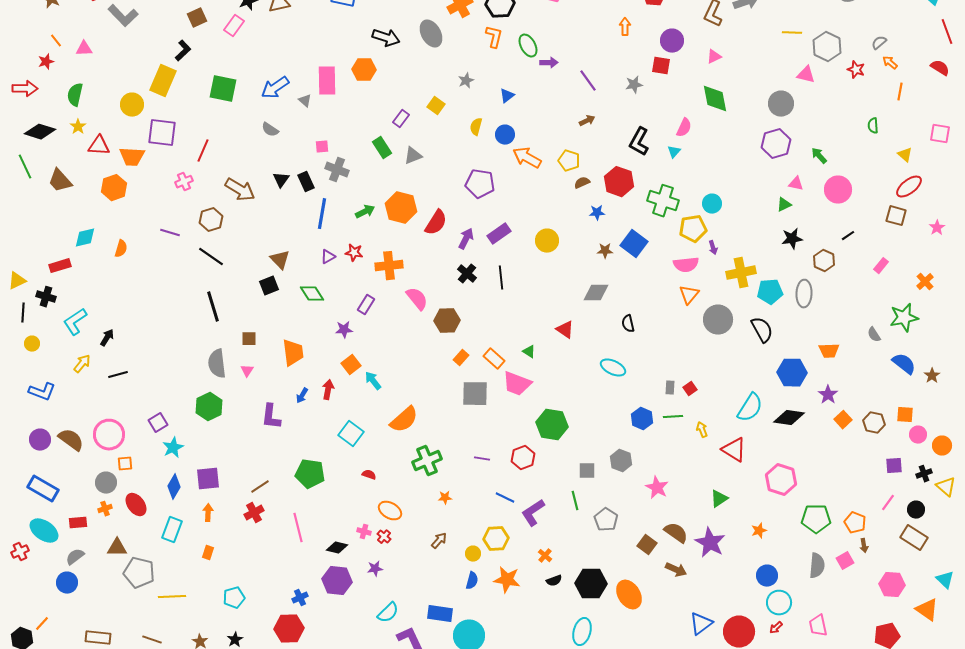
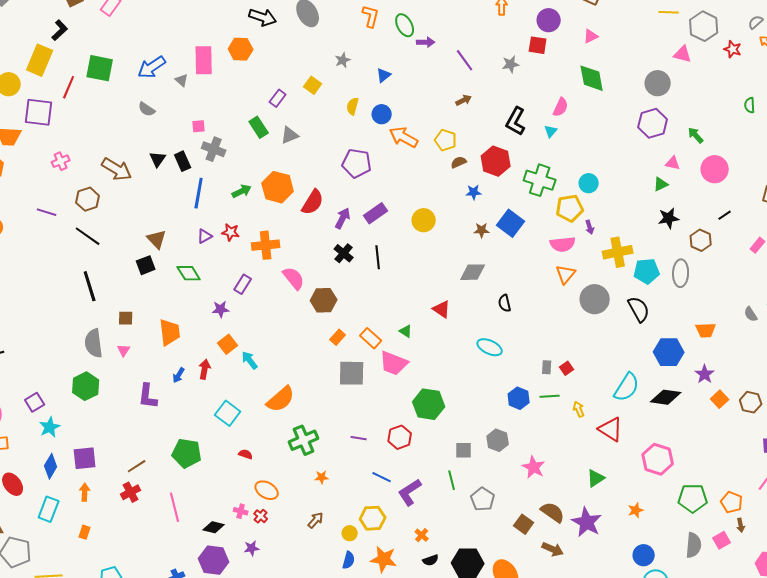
red line: (203, 151) -> (69, 87), moved

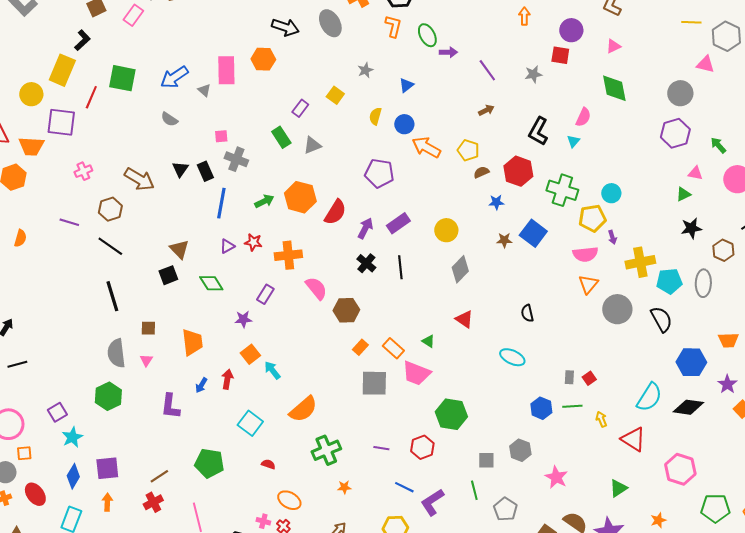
gray diamond: (473, 272) -> (460, 269), moved, turned -44

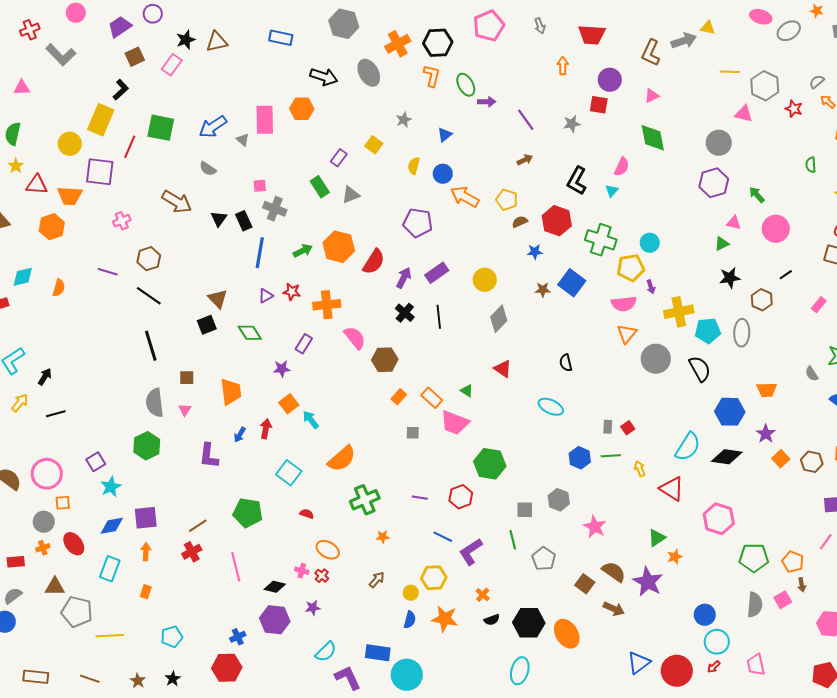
brown arrow: (139, 179) -> (177, 202), moved
gray square: (374, 383) -> (413, 433), size x0.5
blue diamond: (73, 476) -> (112, 526), turned 50
orange star: (658, 520) -> (675, 557), moved

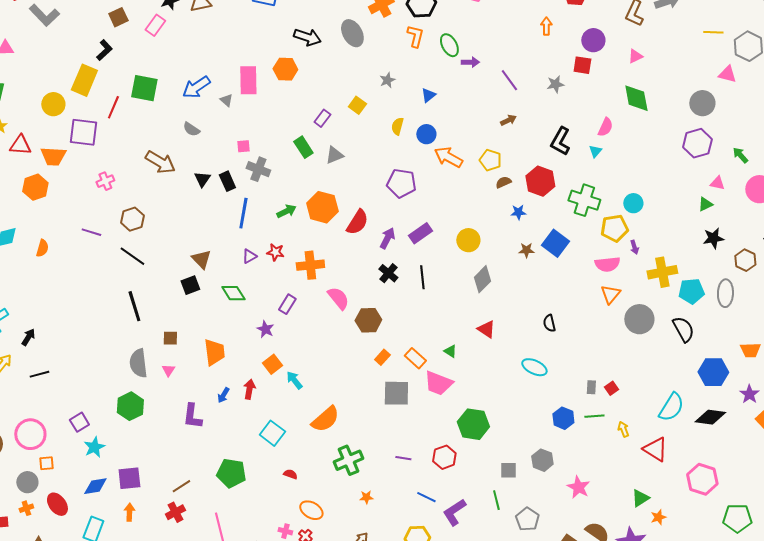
purple star: (282, 369) -> (265, 329), turned 30
gray square: (413, 433) -> (396, 393), size x2.0

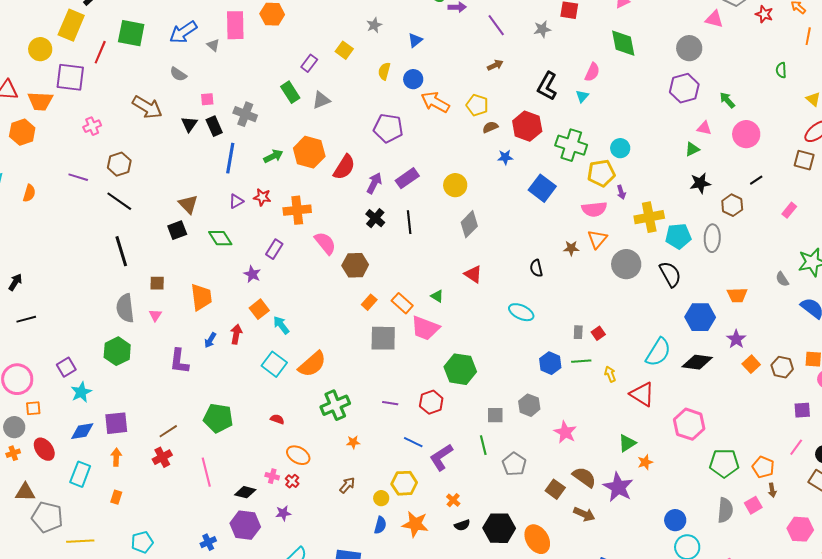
pink square: (243, 146) -> (207, 99), moved
brown star: (526, 250) -> (571, 248), moved
cyan square: (272, 433) -> (274, 364), moved

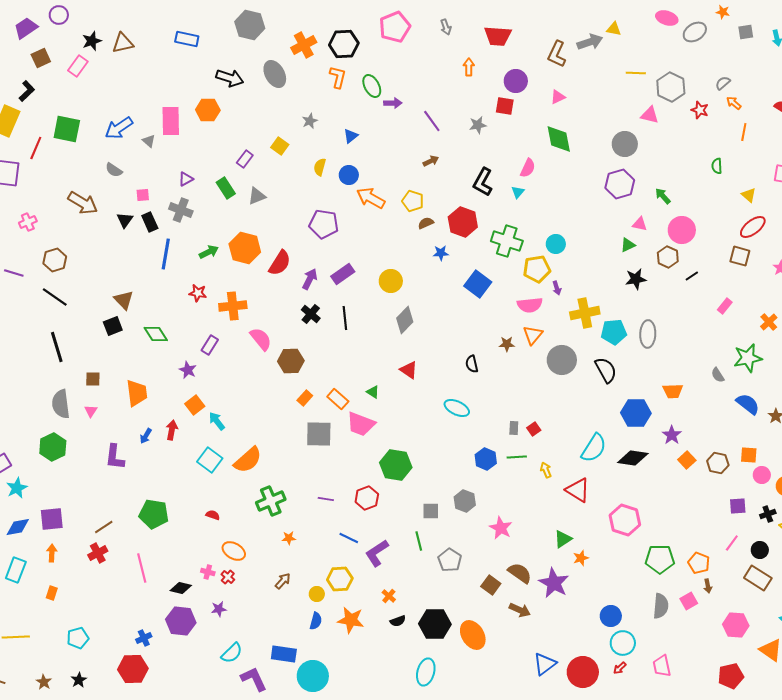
purple triangle: (236, 201) -> (186, 179), moved
brown hexagon: (732, 205) -> (668, 257), moved

